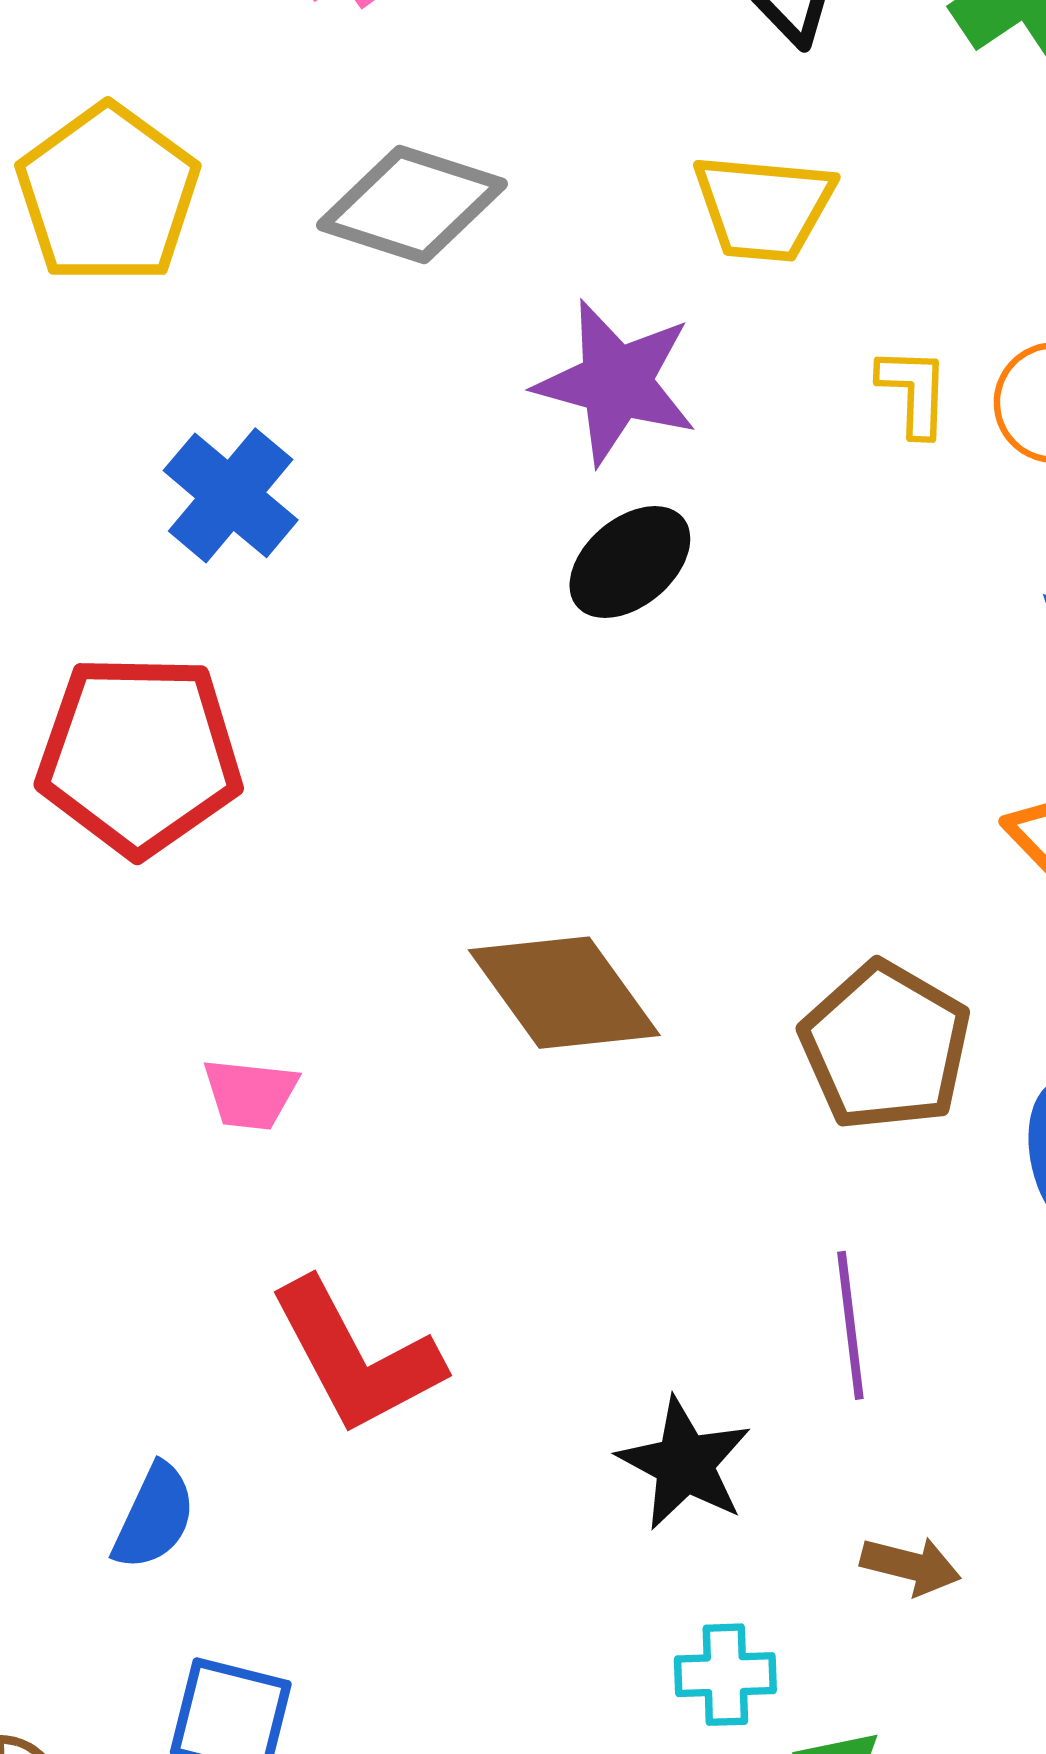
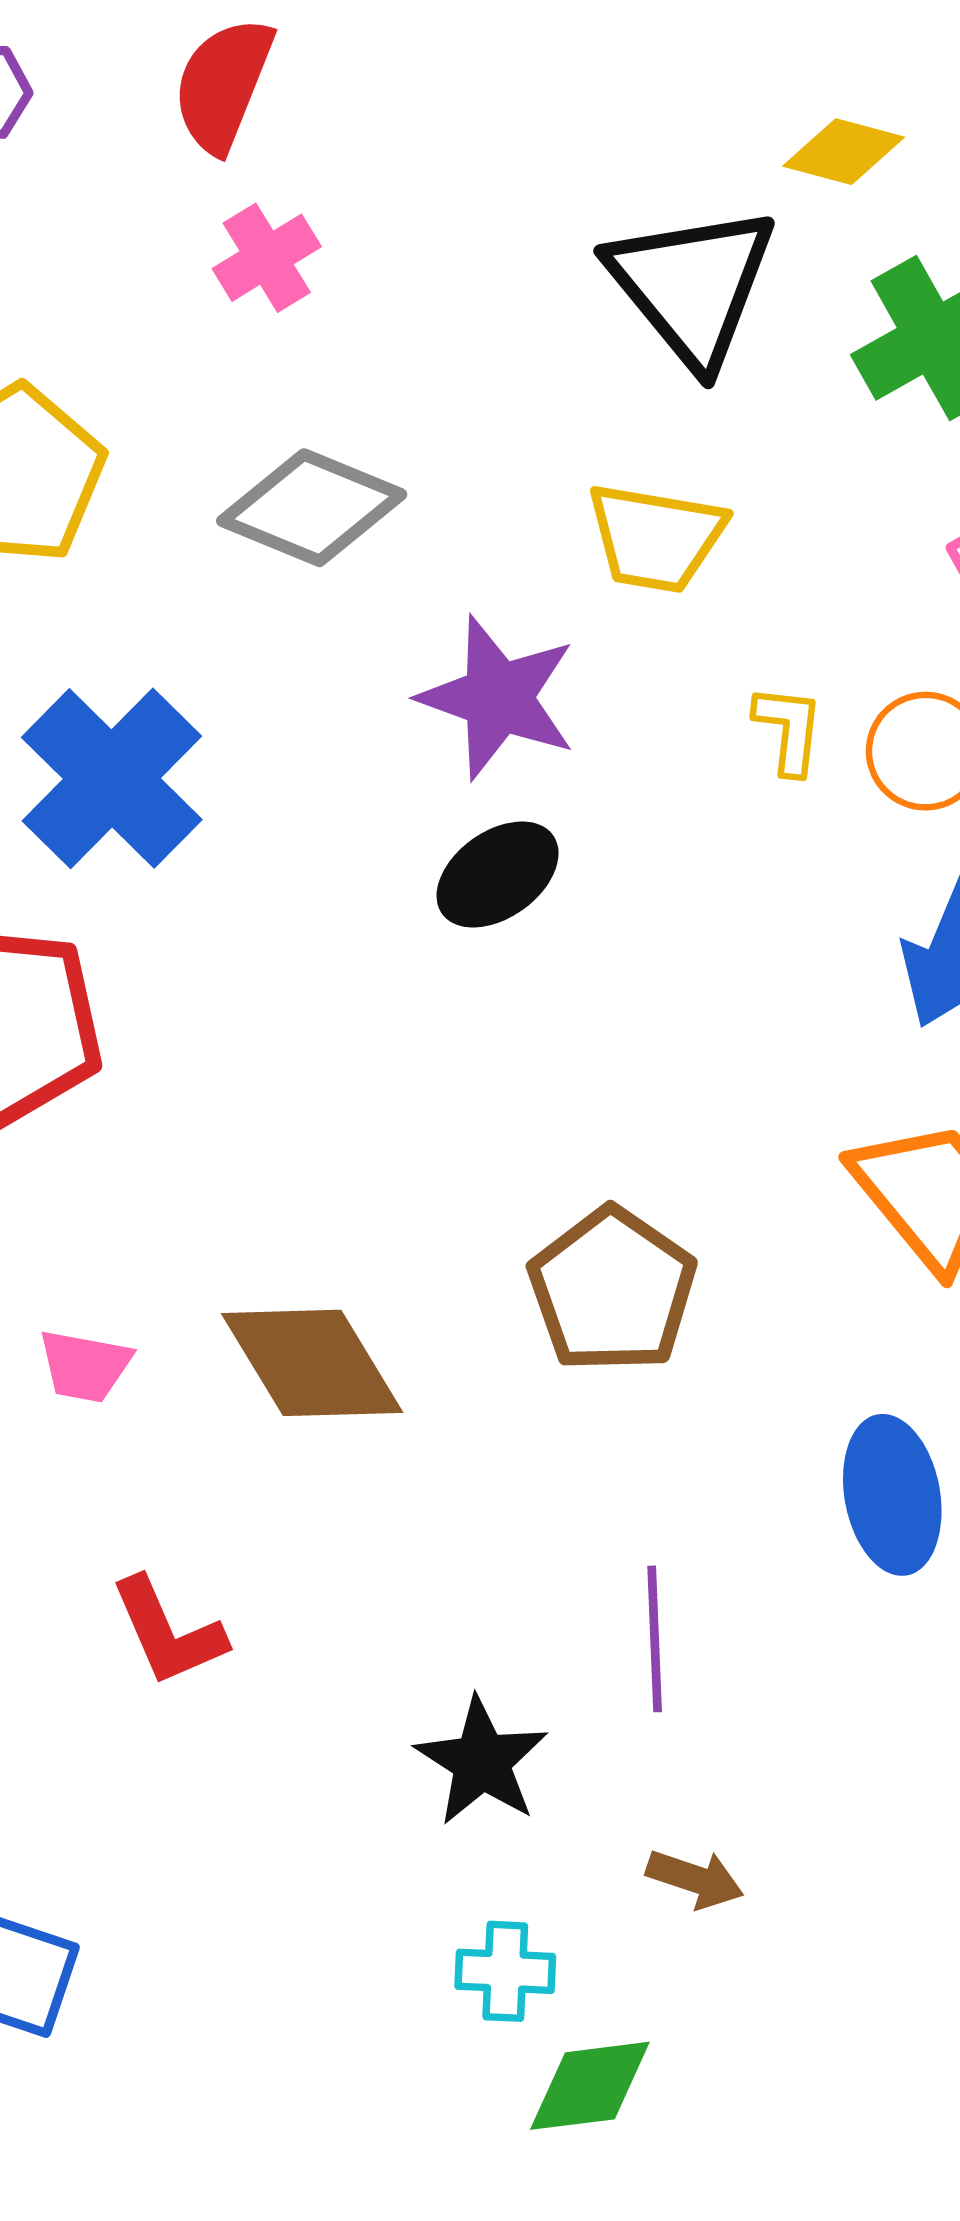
blue cross: (231, 495) -> (112, 778), size x1.4
brown diamond: (564, 993) -> (312, 1363), moved
brown pentagon: (886, 1046) -> (612, 1290), moved
red L-shape: (356, 1357) -> (168, 1632), size x0.7

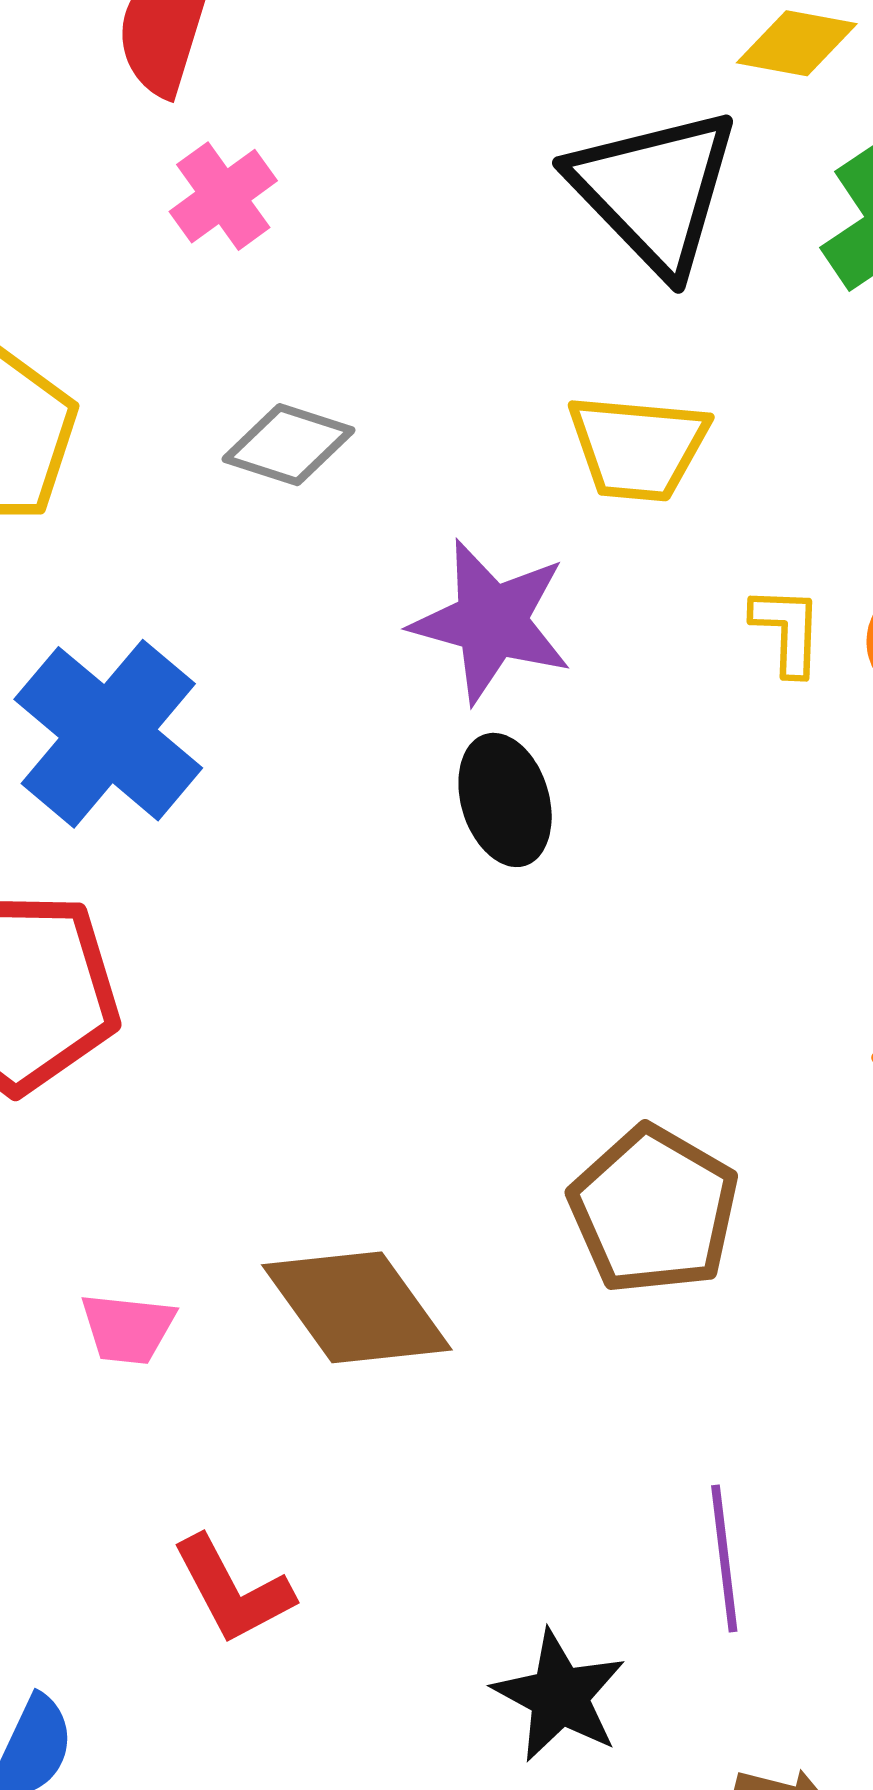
gray diamond: (312, 508) -> (288, 445), size x0.7
black ellipse: (498, 875) -> (505, 800), turned -67

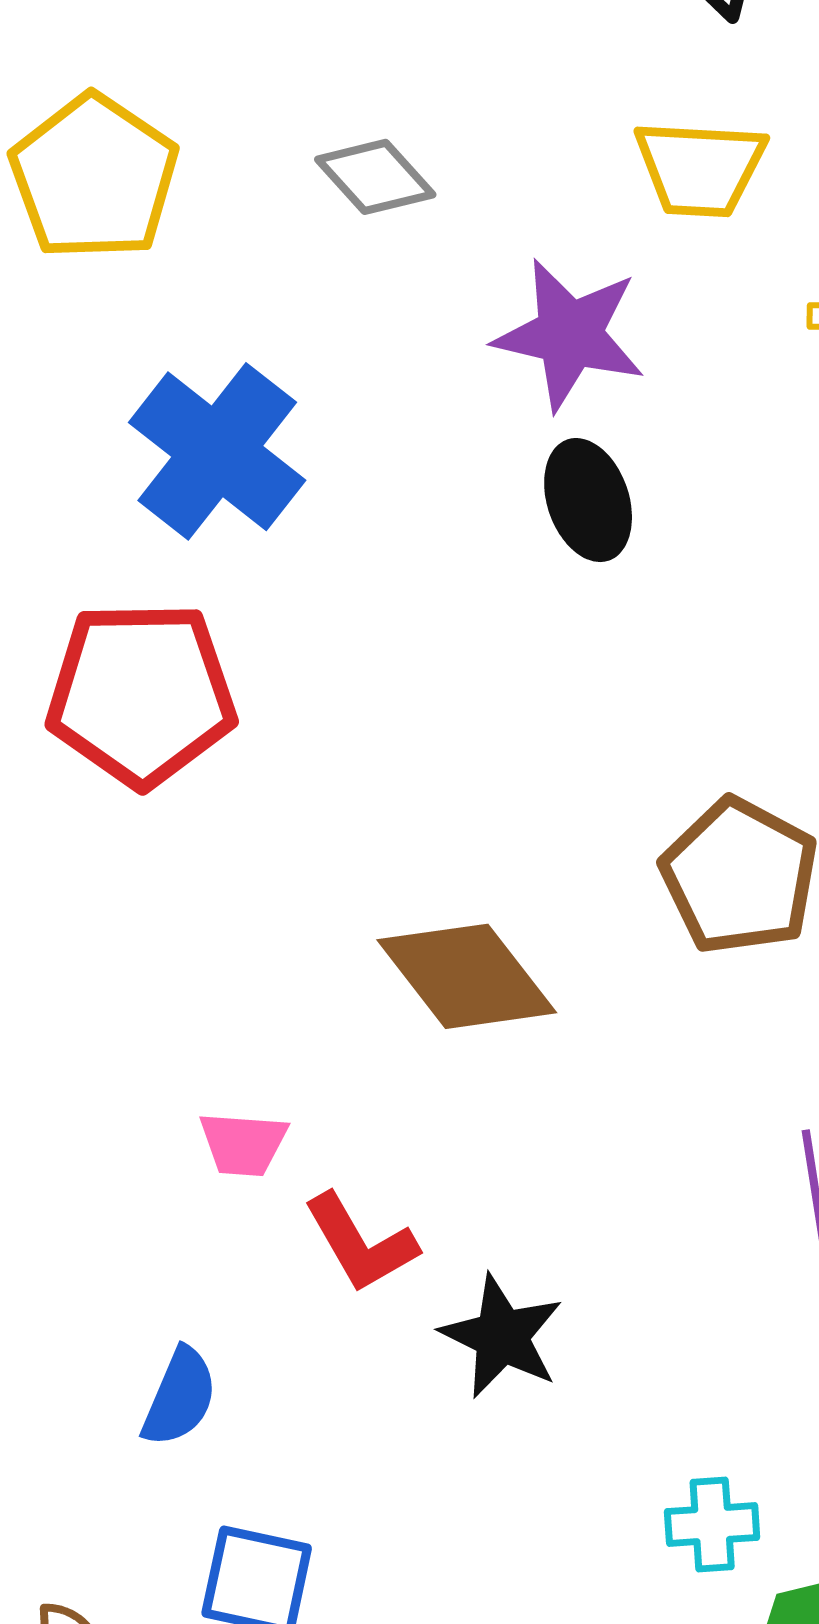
gray diamond: (288, 445) -> (375, 177), turned 32
pink trapezoid: (128, 1328) -> (243, 1144), moved
black star: (559, 1696) -> (502, 1336), moved

